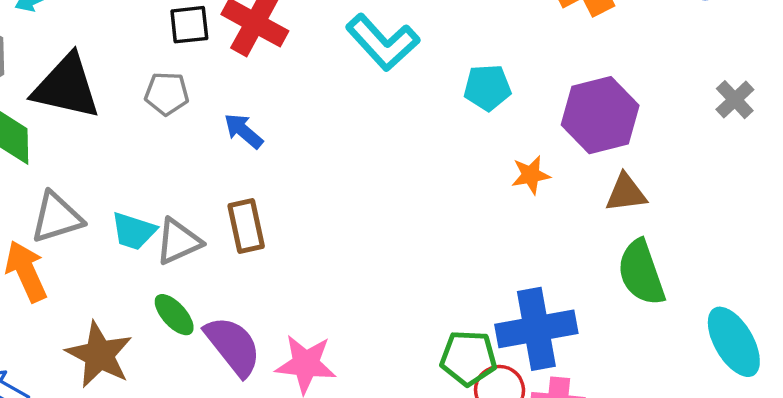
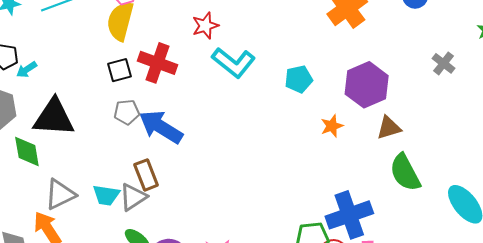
gray pentagon: (167, 93) -> (127, 112), moved
blue arrow: (243, 131) -> (161, 127), size x1.8
brown rectangle: (246, 226) -> (146, 175), moved

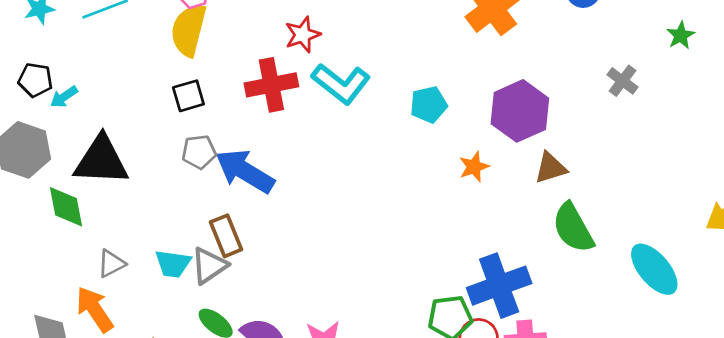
red cross: (158, 63) -> (271, 85), moved, turned -30
gray triangle: (60, 194) -> (111, 264), size x0.7

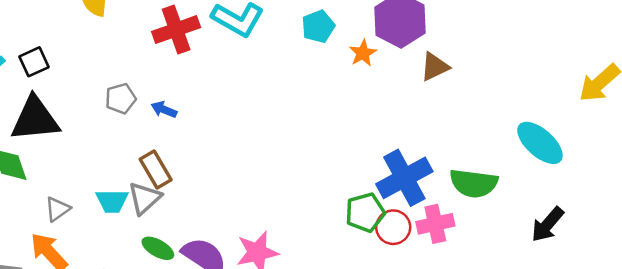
black square: (188, 96) -> (34, 62), moved
orange star: (474, 167) -> (363, 53), moved
blue arrow: (245, 171) -> (164, 110), size x0.5
green semicircle: (573, 228) -> (474, 183), moved, turned -45

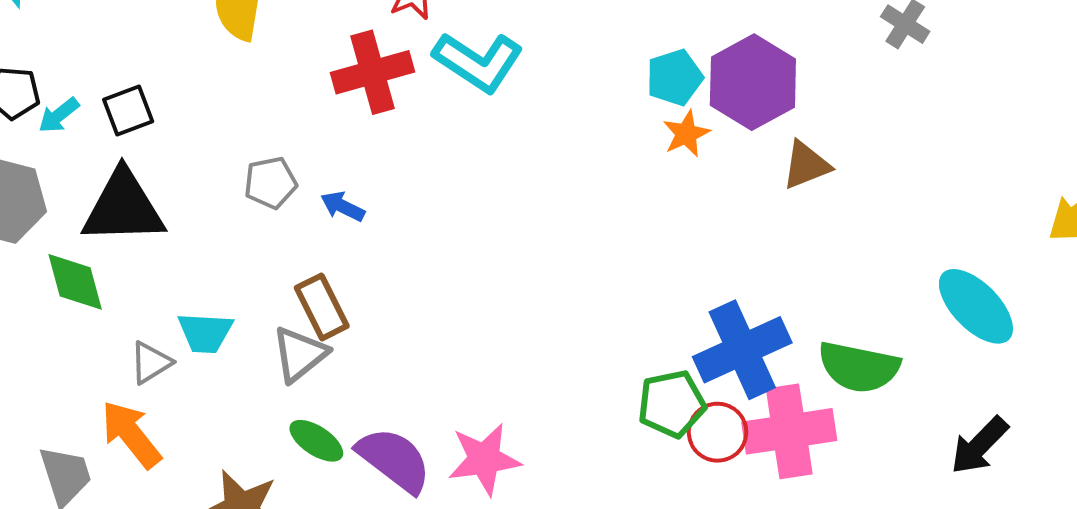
cyan pentagon: (318, 26) -> (675, 77), moved
cyan trapezoid: (112, 201) -> (205, 333), moved
pink cross: (435, 224) -> (789, 431), size x1.4

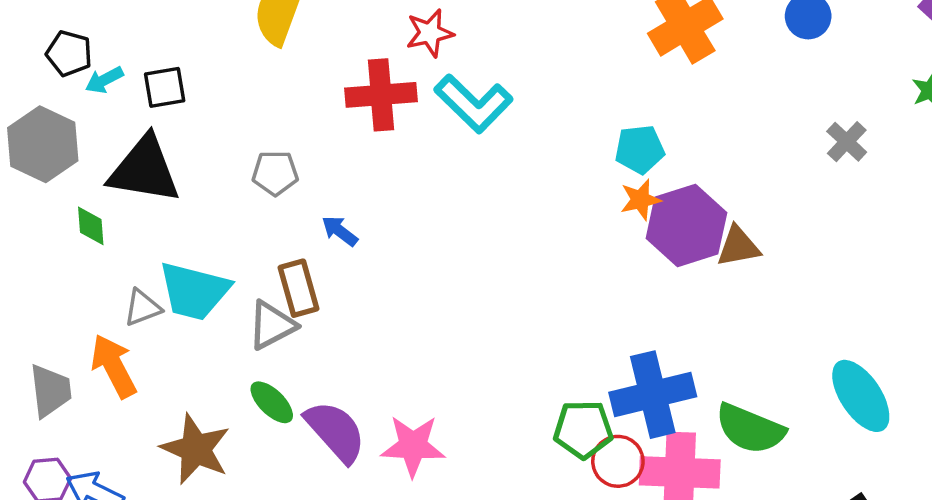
purple hexagon: (753, 82) -> (686, 225), moved
blue arrow: (343, 206) -> (340, 231), moved
green diamond: (75, 282) -> (91, 226), size x0.7
cyan trapezoid: (205, 333) -> (194, 291), size x1.5

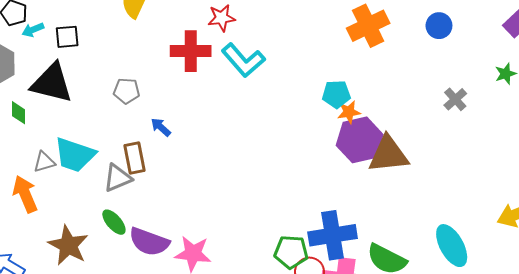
orange star: (640, 200) -> (349, 112), moved
brown triangle: (738, 246) -> (388, 154), size x1.6
purple semicircle: (335, 432) -> (149, 242), turned 147

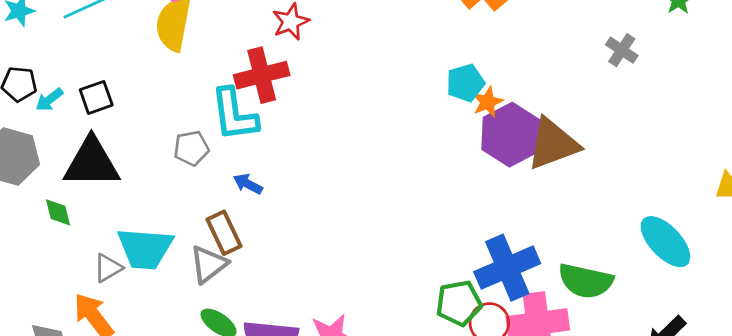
cyan L-shape: (243, 60) -> (234, 114), moved, turned 48

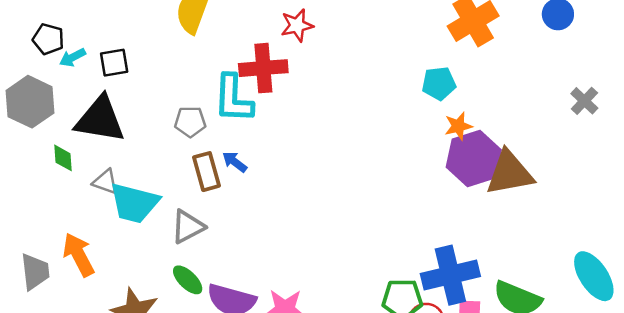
cyan pentagon: (465, 83) -> (439, 83), moved
brown rectangle: (224, 233) -> (207, 172), moved
gray triangle: (108, 268) -> (105, 182), moved, turned 40

